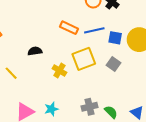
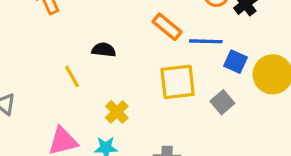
yellow cross: (59, 70) -> (117, 112), moved
yellow line: (11, 73) -> (72, 76), moved

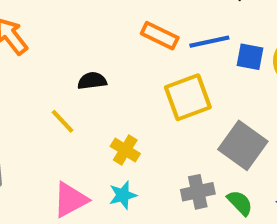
gray square: (222, 102) -> (243, 145), moved, size x1.6

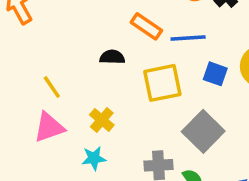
blue square: (250, 57) -> (215, 74), moved
black semicircle: (92, 81) -> (112, 57), moved
pink triangle: (70, 200) -> (49, 127), moved

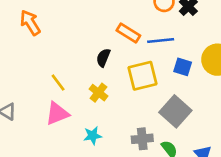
black semicircle: (112, 57) -> (103, 58), turned -66
yellow cross: (102, 120) -> (99, 93), moved

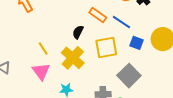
blue line: (161, 40) -> (121, 22), turned 36
yellow cross: (99, 93) -> (73, 58), size x1.6
pink triangle: (57, 113) -> (41, 71), turned -48

